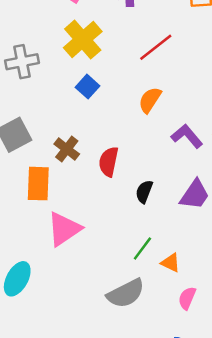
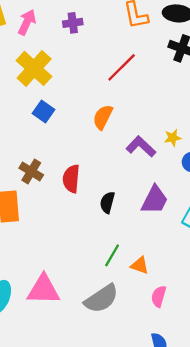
red line: (156, 47) -> (122, 67), moved
pink triangle: (64, 229) -> (43, 290), moved, turned 42

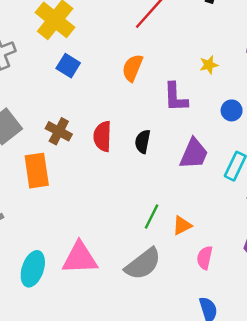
yellow star: (173, 138) -> (209, 65), moved
purple L-shape: (141, 147) -> (176, 97), turned -132
black semicircle: (107, 202) -> (143, 142), moved
orange triangle: (140, 265) -> (182, 225), turned -42

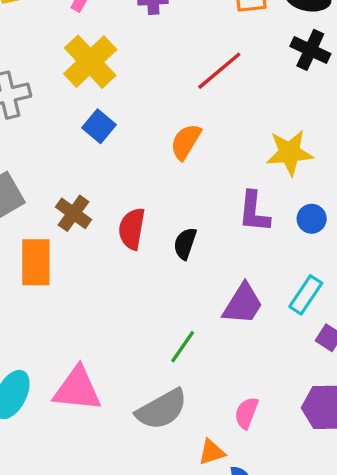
yellow star: (209, 65) -> (290, 153), size x1.8
purple L-shape: (176, 97) -> (254, 212), moved
purple trapezoid: (194, 154) -> (243, 304), moved
orange triangle: (182, 225) -> (212, 452), moved

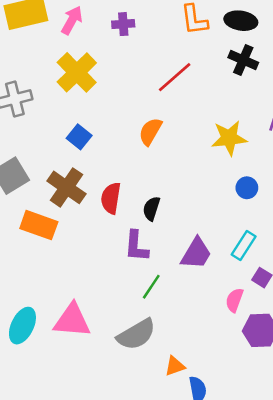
blue square: (99, 126) -> (79, 137), moved
purple L-shape: (254, 212) -> (136, 246), moved
brown cross: (74, 213) -> (67, 187), size x1.4
orange rectangle: (36, 262) -> (39, 225), turned -69
pink semicircle: (246, 413) -> (234, 300), moved

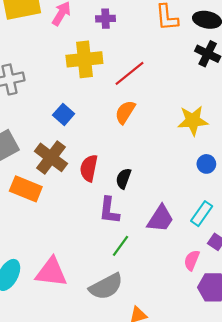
yellow cross: (77, 72) -> (84, 59), moved, turned 36
red line: (175, 77) -> (129, 73), moved

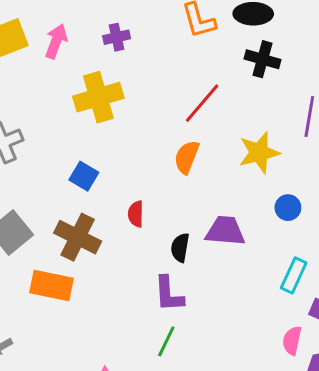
red line: (129, 73) -> (202, 103), moved
orange semicircle: (125, 112) -> (187, 157), moved
red semicircle: (89, 168) -> (136, 214), moved, size x0.7
purple trapezoid: (160, 219) -> (225, 231), moved, turned -108
green line: (121, 246) -> (166, 341), moved

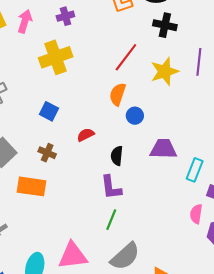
yellow star: (259, 153) -> (165, 71), moved
blue circle: (288, 208) -> (135, 116), moved
red semicircle: (136, 214) -> (86, 135), turned 66
purple trapezoid: (225, 231) -> (163, 149), moved
brown cross: (78, 237) -> (47, 153), size x0.6

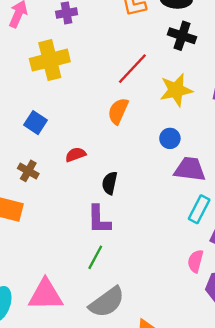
blue circle: (135, 116) -> (170, 138), moved
purple trapezoid: (163, 149) -> (190, 169), moved

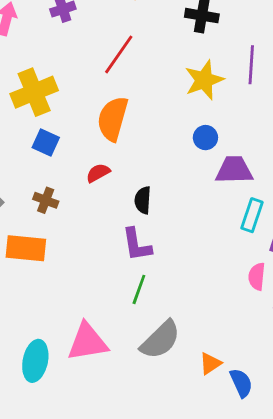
yellow cross: (50, 60) -> (34, 92), moved
red line: (132, 69) -> (119, 54), moved
orange semicircle: (118, 111) -> (113, 119), moved, size x1.4

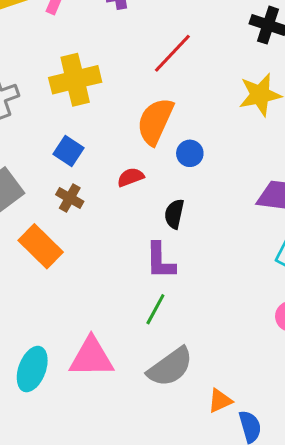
blue circle: (205, 138) -> (190, 153), moved
blue square: (46, 143) -> (69, 151), moved
orange rectangle: (26, 248) -> (41, 246), turned 30

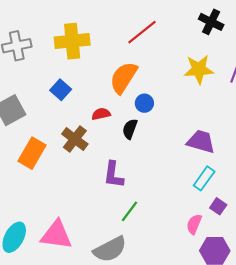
brown cross: (70, 198) -> (75, 139), moved, size x1.4
black semicircle: (174, 214) -> (130, 129), moved
orange rectangle: (41, 246) -> (32, 153), turned 68
green line: (155, 309) -> (130, 211), moved

